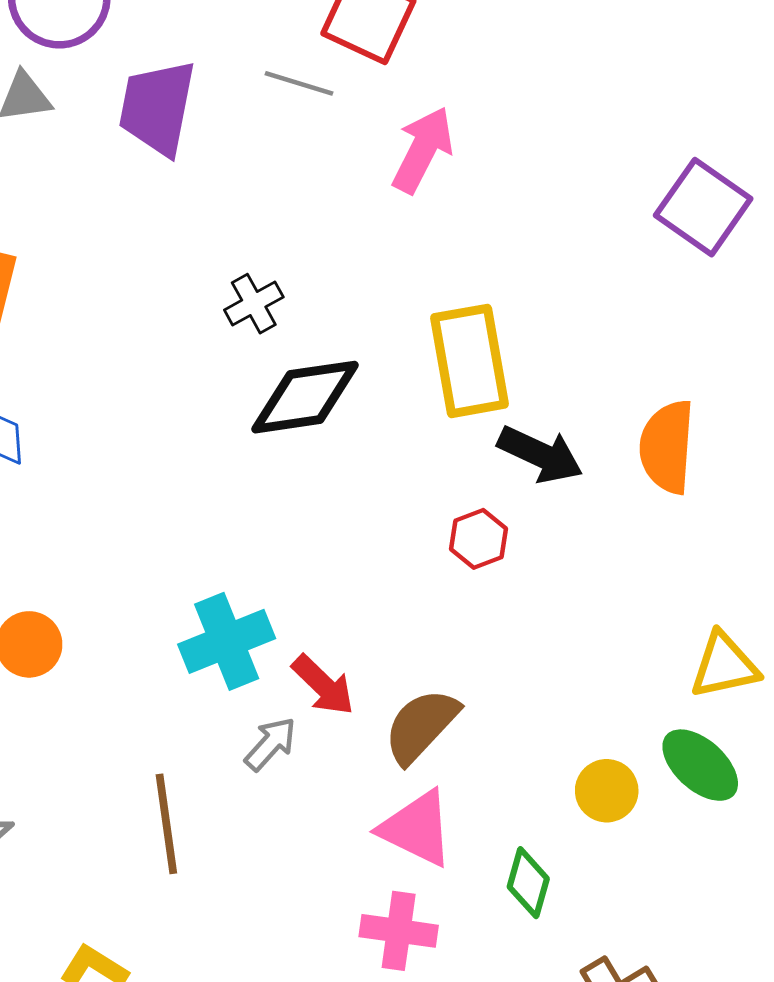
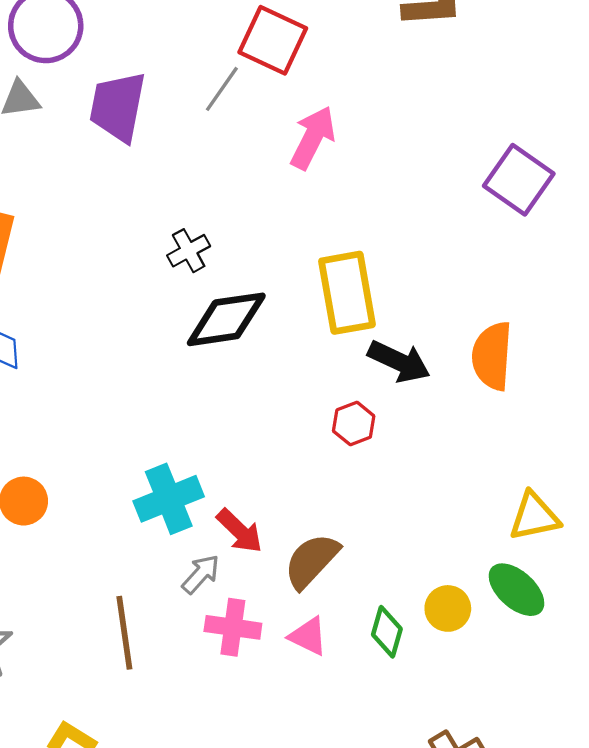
gray line: (299, 83) -> (222, 89), turned -72
pink triangle: (417, 828) -> (308, 636), size x0.7
green diamond: (528, 883) -> (387, 632), moved
pink cross: (399, 931) -> (233, 627), moved

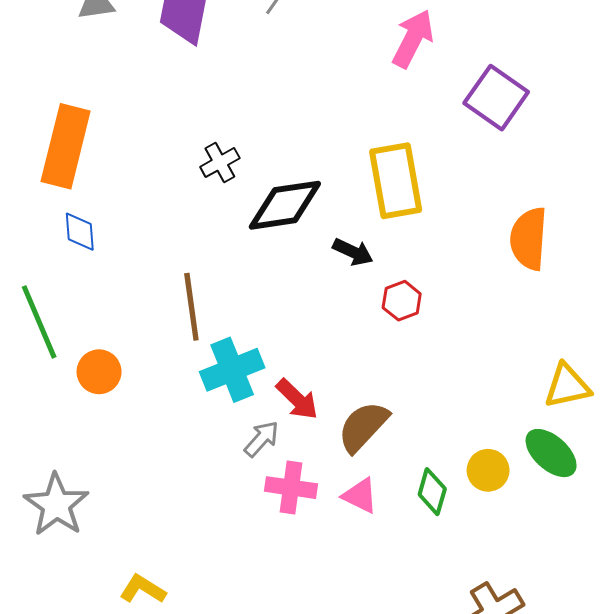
pink arrow: (313, 138) -> (413, 39), moved
purple square: (519, 180) -> (496, 98), moved
black cross: (189, 251) -> (220, 163), moved
black arrow: (399, 361) -> (353, 252), moved, size x0.7
brown line: (124, 633) -> (191, 307), moved

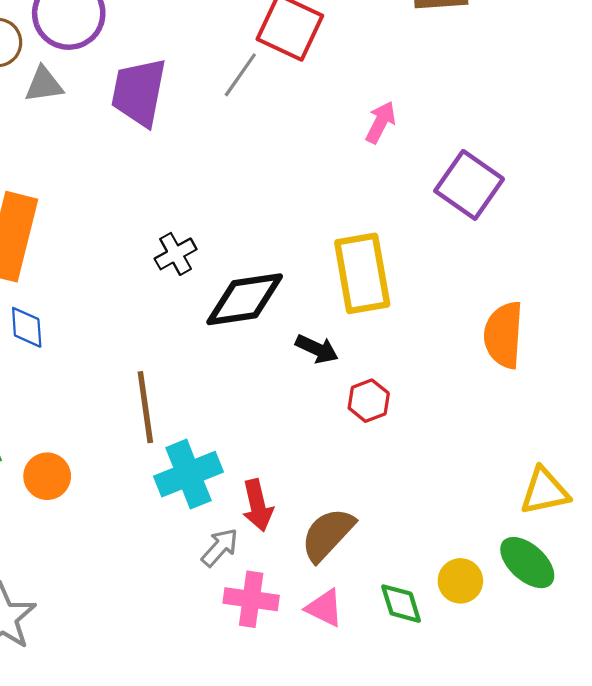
pink arrow: (413, 39) -> (381, 122), size x0.7
red arrow: (297, 399) -> (258, 505), turned 33
green diamond: (432, 492) -> (401, 604), turned -33

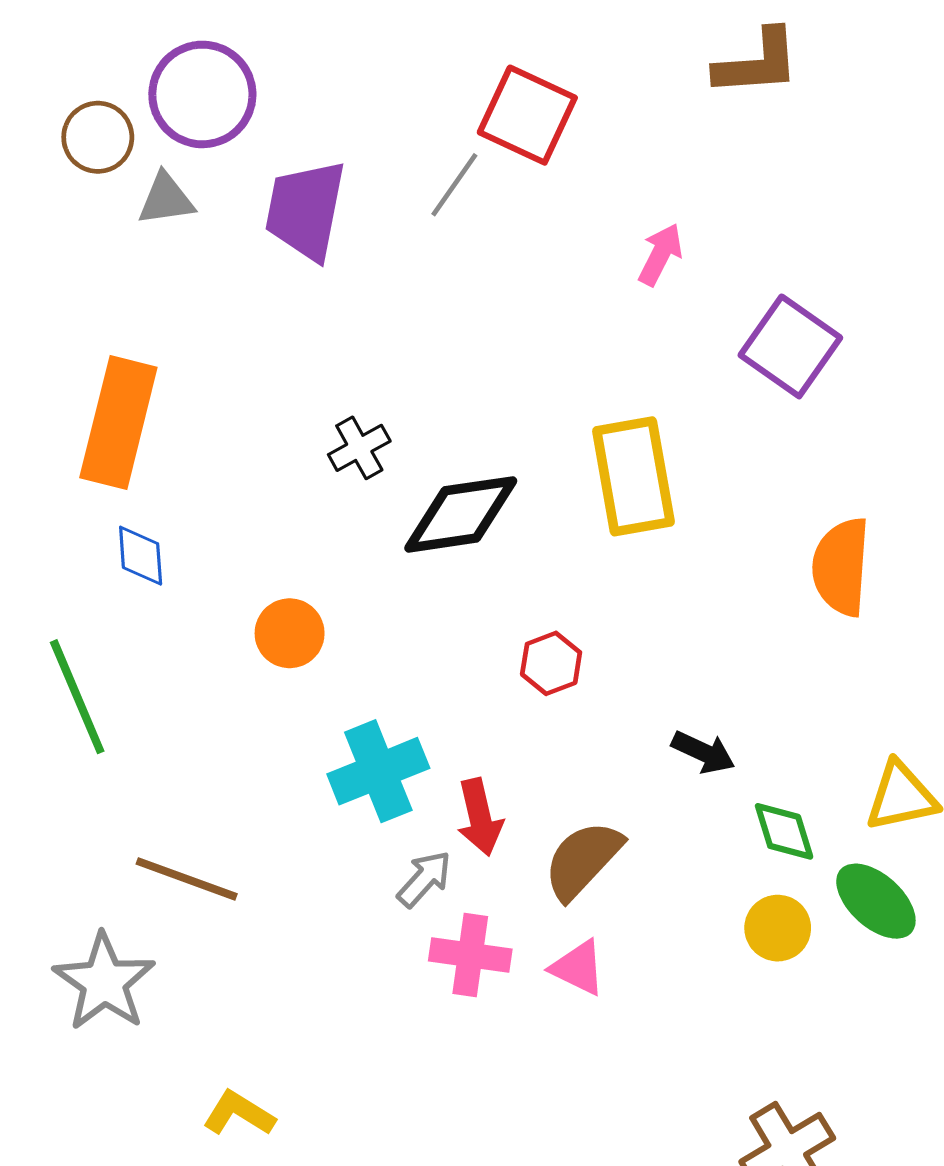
black arrow: (317, 349) -> (703, 752), moved
red hexagon: (369, 401) -> (551, 663), moved
brown line: (145, 407) -> (187, 879), moved, turned -62
orange circle: (47, 476) -> (290, 633), moved
green diamond: (401, 604) -> (784, 831), moved

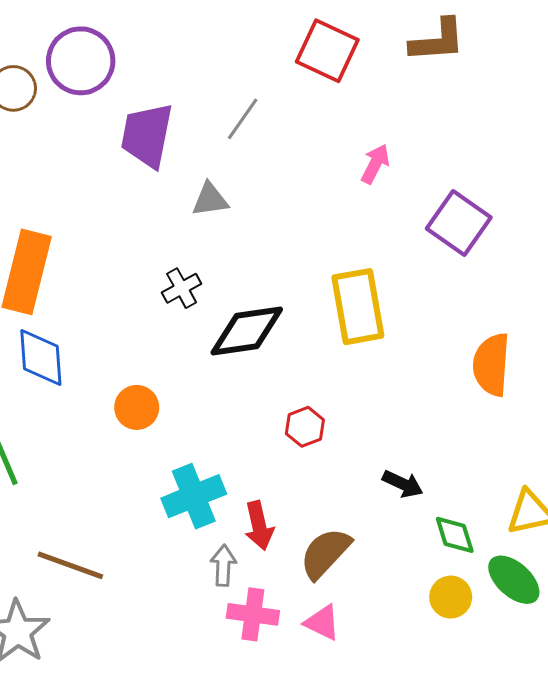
red square: (527, 115) -> (327, 51), moved
gray triangle: (166, 199) -> (210, 199), moved
blue diamond: (141, 556) -> (41, 357), size x1.5
gray arrow: (424, 879) -> (223, 565), turned -39

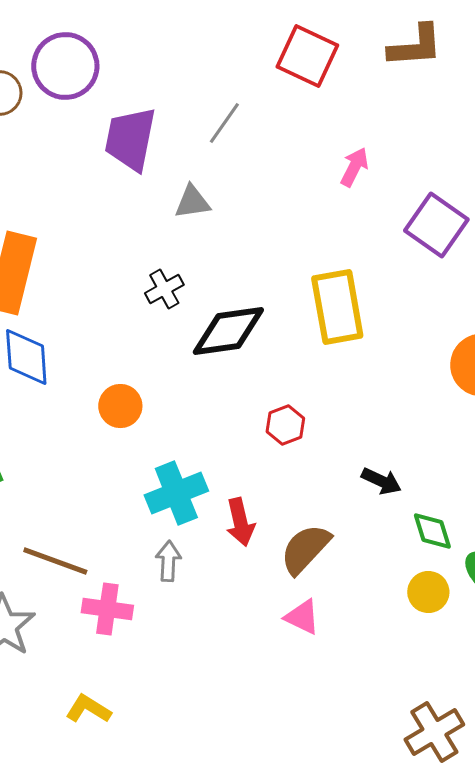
gray arrow: (223, 565) -> (168, 561), moved
pink cross: (253, 614) -> (107, 609), moved

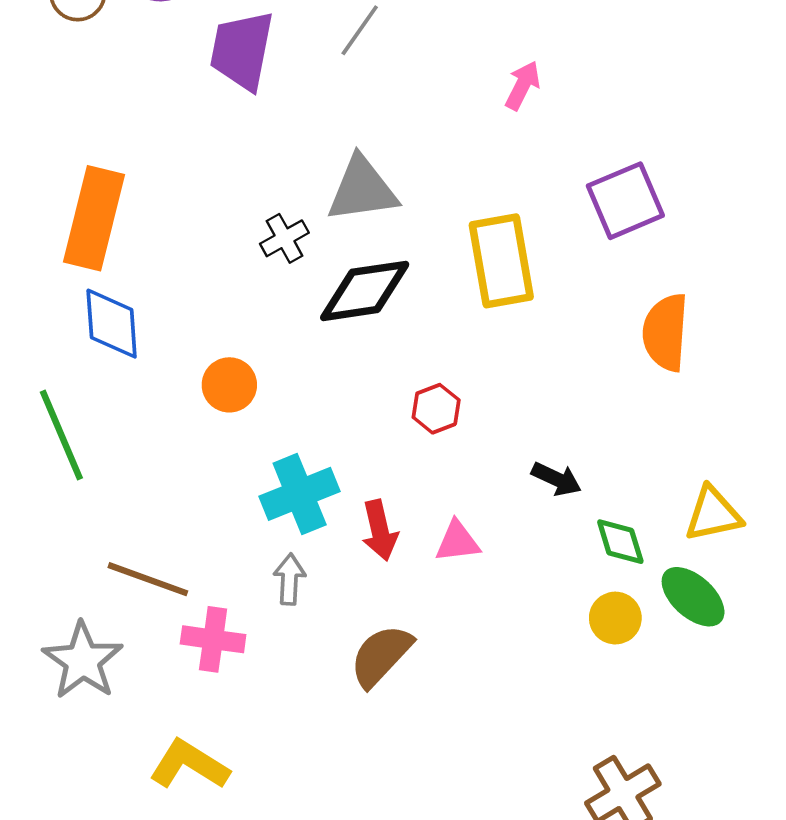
gray triangle: (192, 202) -> (362, 189), moved, size x1.6
purple square: (436, 225) -> (625, 201), moved, turned 32
brown semicircle: (305, 549) -> (381, 656), moved
pink triangle: (302, 617) -> (457, 542), moved, turned -33
yellow L-shape: (88, 709) -> (189, 765), size x1.4

